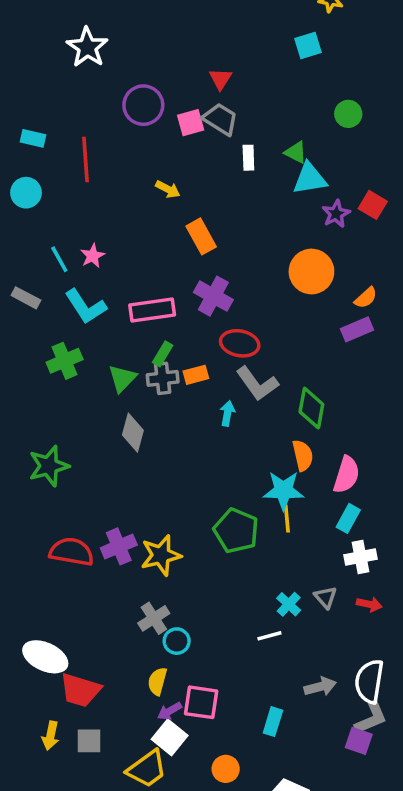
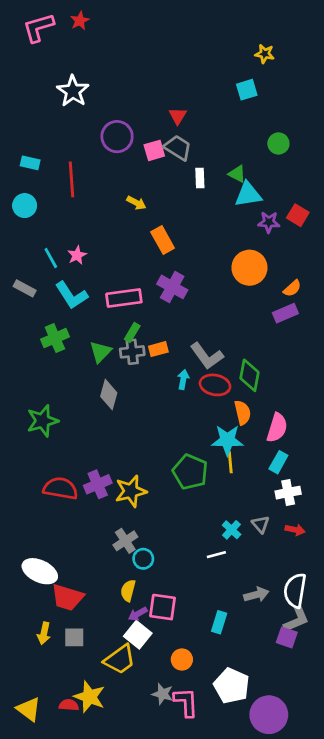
purple star: (336, 214) -> (269, 222), turned 30
red ellipse: (240, 343) -> (215, 385), moved

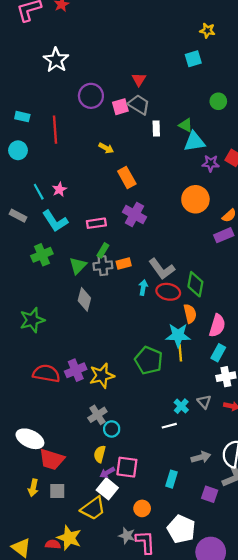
pink rectangle: (124, 298) -> (96, 223), size x0.7
purple square: (287, 637) -> (210, 494), moved

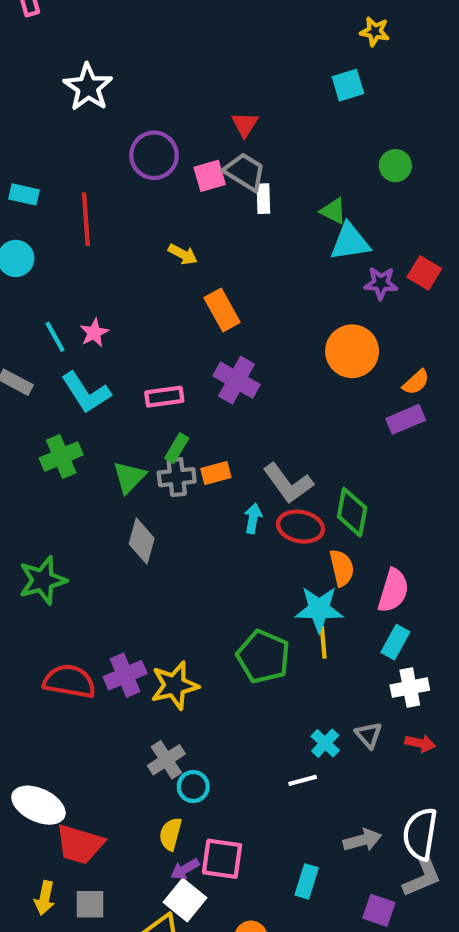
white rectangle: (156, 129) -> (263, 199), moved

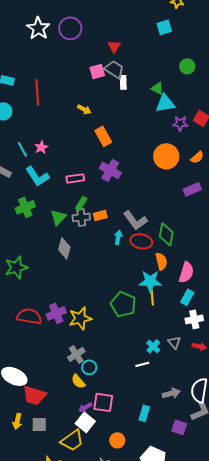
purple circle: (154, 155) -> (70, 28), moved
orange semicircle: (416, 382) -> (197, 157), moved
yellow semicircle: (170, 834) -> (78, 381), moved, turned -56

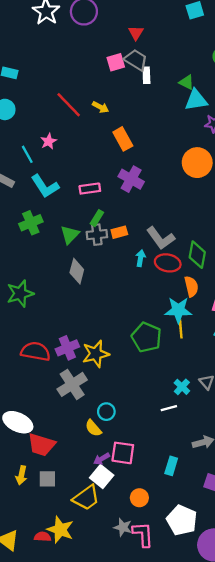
red line: (37, 92) -> (69, 105), moved, turned -40
pink star: (41, 147) -> (49, 141), moved
gray cross: (76, 354) -> (72, 384), moved, size x1.4

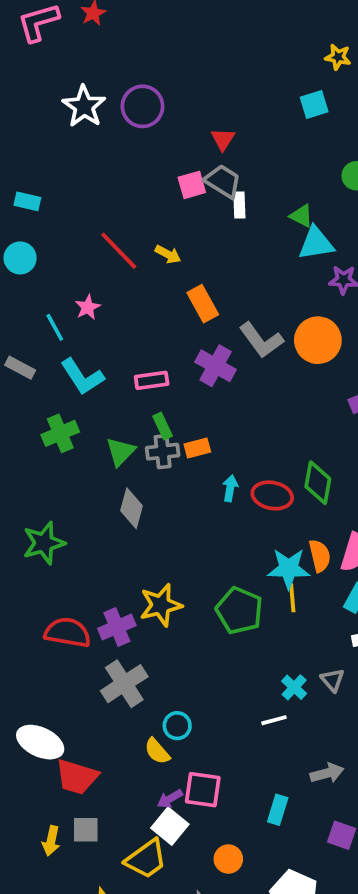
green rectangle: (97, 218) -> (163, 426), turned -56
gray L-shape: (161, 238) -> (261, 340), moved
orange semicircle: (191, 286) -> (320, 556), moved
yellow star: (96, 354) -> (161, 605), moved
yellow arrow: (21, 475) -> (51, 841), moved

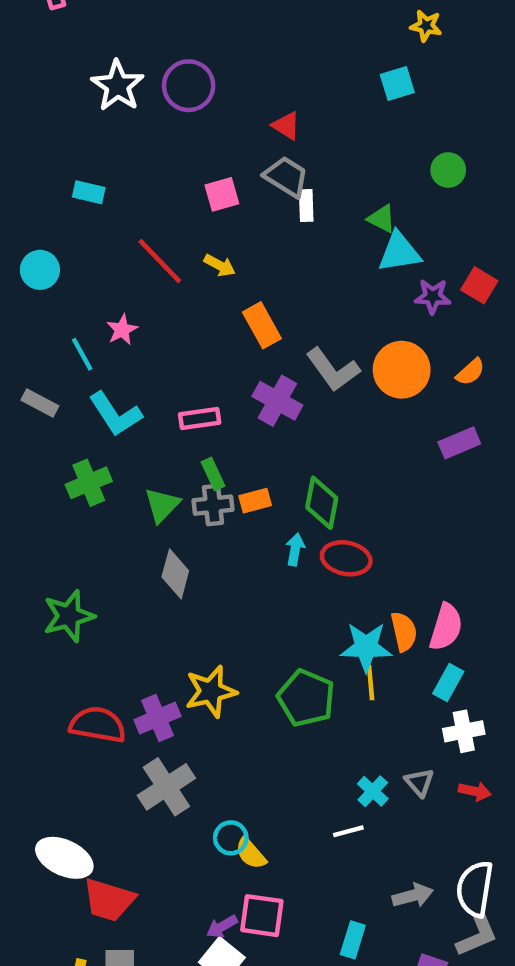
red triangle: (223, 139) -> (286, 126), turned -30
pink square: (192, 185) -> (222, 194), moved
cyan rectangle: (27, 201) -> (89, 192), moved
green diamond: (318, 483) -> (322, 503), moved
yellow semicircle: (157, 751) -> (251, 853), moved

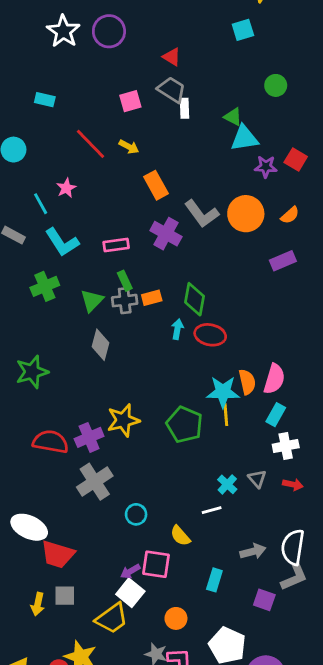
yellow semicircle: (251, 853) -> (180, 536), moved

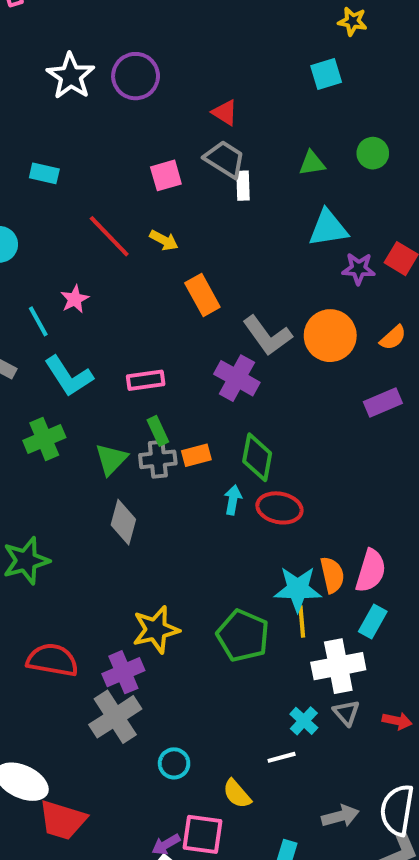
green triangle: (233, 117) -> (312, 163), moved, turned -36
purple cross: (166, 234) -> (237, 378), moved
purple cross: (89, 437) -> (123, 672), moved
white cross: (286, 446) -> (338, 666), moved, size x1.4

